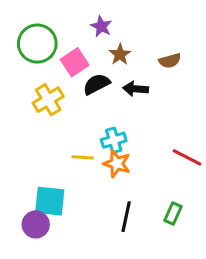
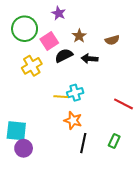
purple star: (101, 26) -> (59, 13), moved
yellow line: (83, 157) -> (61, 97), moved
orange star: (117, 164) -> (73, 120), moved
cyan square: (50, 201) -> (16, 131), moved

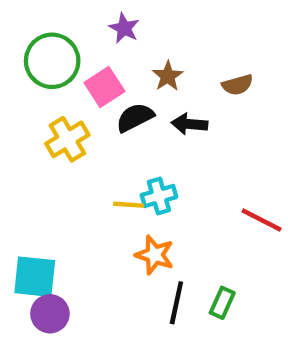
green rectangle: (114, 141) -> (222, 303), moved

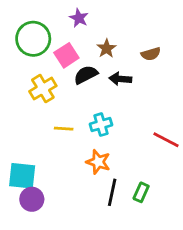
yellow line: (128, 205) -> (64, 129), moved

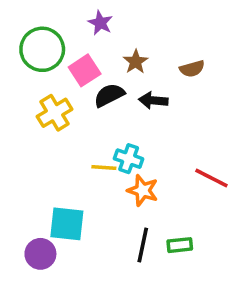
cyan cross: (101, 125) -> (129, 159), turned 35
yellow line: (64, 129) -> (104, 167), moved
orange star: (98, 162) -> (143, 190), moved
cyan square: (22, 176) -> (67, 224), moved
green rectangle: (141, 192) -> (180, 245), turned 60

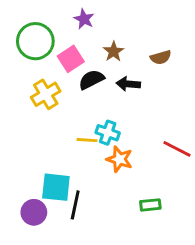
black line: (143, 245) -> (75, 205), moved

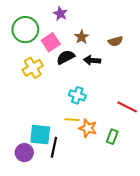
yellow line: (87, 140) -> (72, 120), moved
orange star: (119, 159) -> (88, 128), moved
green rectangle: (150, 205) -> (112, 137), moved, turned -64

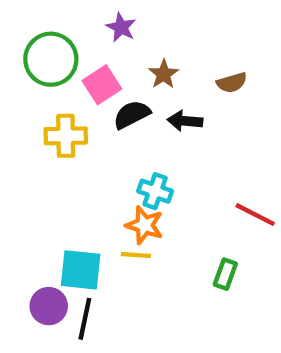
yellow cross: (33, 68) -> (66, 136), turned 30
yellow line: (72, 120) -> (136, 255), moved
orange star: (88, 128) -> (144, 225), moved
black line: (54, 147) -> (85, 319), moved

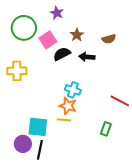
yellow cross: (66, 136) -> (17, 71), moved

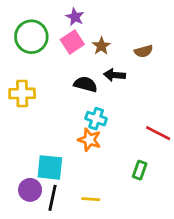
pink square: (48, 40) -> (72, 42), moved
black semicircle: (62, 54) -> (85, 84), moved, turned 42
yellow line: (64, 120) -> (91, 199), moved

